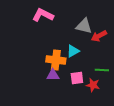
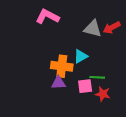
red arrow: (99, 36) -> (112, 28), moved
green line: (102, 70) -> (97, 77), moved

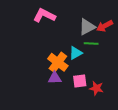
gray triangle: (93, 29) -> (87, 27), turned -42
orange cross: (62, 66) -> (58, 62), turned 30
green line: (97, 77) -> (91, 44), moved

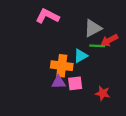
red arrow: (105, 26) -> (109, 40), moved
orange cross: (58, 62) -> (62, 66), turned -30
pink square: (80, 81) -> (75, 83), moved

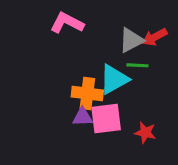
red arrow: (109, 40) -> (155, 37), moved
cyan triangle: (81, 56) -> (114, 79), size x1.5
pink square: (75, 83) -> (106, 119), size x1.5

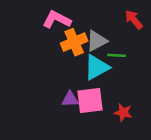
red arrow: (155, 37) -> (134, 20), moved, turned 78
gray triangle: (131, 40) -> (97, 41), moved
orange cross: (87, 93) -> (74, 42), moved, turned -30

